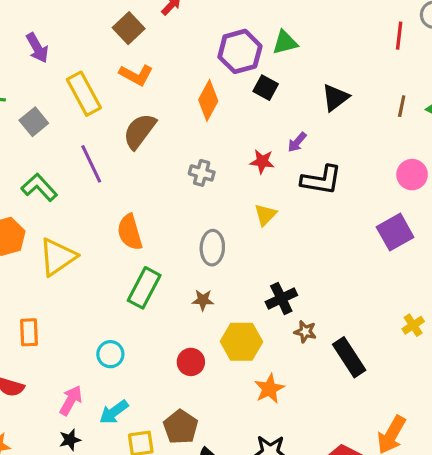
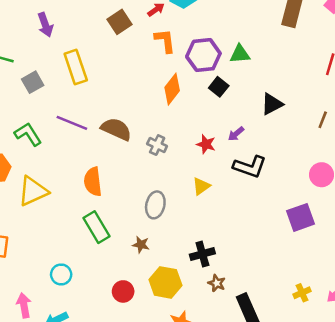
orange L-shape: (136, 75) -> (165, 41), moved, turned -135
brown semicircle: (140, 131) -> (116, 129), moved, turned 68
purple line: (91, 164) -> (72, 123), turned -52
green rectangle: (144, 288) -> (96, 227), turned -68
pink arrow: (71, 400) -> (24, 305), turned -50

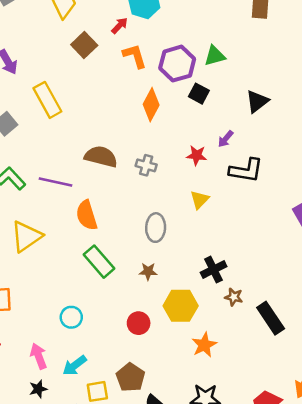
purple line: (72, 123) -> (55, 182), moved

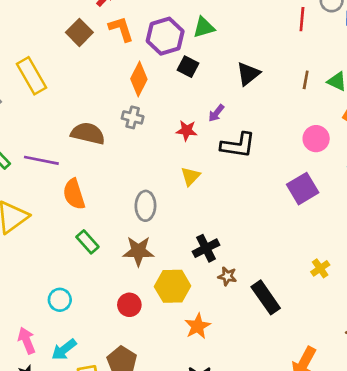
brown square: (84, 45) -> (79, 32), moved
gray cross: (146, 165) -> (133, 117), moved
green rectangle: (99, 262) -> (87, 242), size x0.7
brown star: (148, 271) -> (138, 251), size x1.6

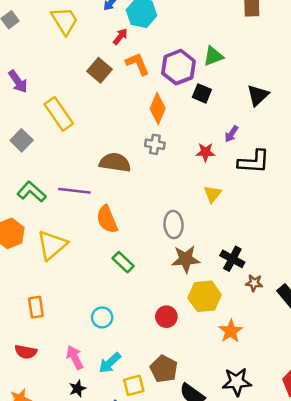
black cross: (206, 248) -> (232, 259), turned -30
brown star: (138, 251) -> (186, 259), moved

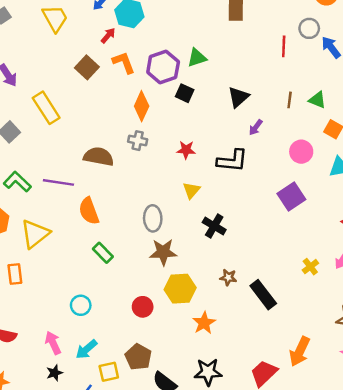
purple arrow: (231, 134) -> (256, 127), moved
black cross: (232, 259) -> (214, 226), moved
orange rectangle: (36, 307) -> (15, 274), moved

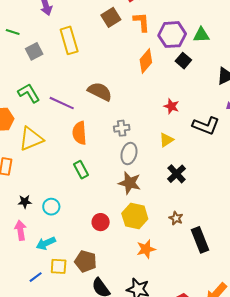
gray cross: (138, 141) -> (122, 128), moved, turned -35
brown pentagon: (138, 357) -> (86, 261), turned -30
black star: (55, 373) -> (25, 202), moved

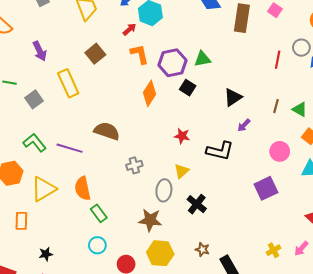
brown square: (111, 17) -> (95, 54), moved
orange semicircle: (79, 133) -> (83, 188), moved
gray ellipse: (129, 154) -> (164, 190), moved
cyan circle: (51, 207) -> (97, 245), moved

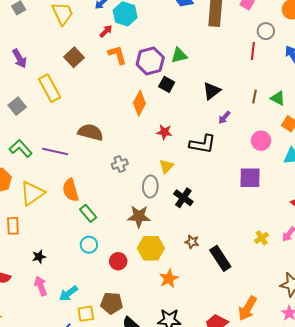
gray circle: (301, 48) -> (266, 31), moved
orange diamond: (149, 93) -> (139, 103), moved
purple square: (266, 188) -> (250, 178), turned 30

